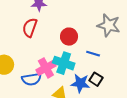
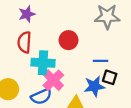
blue line: (93, 54) -> (101, 61), moved
cyan cross: (64, 63) -> (43, 63), moved

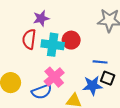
purple star: (27, 14) -> (41, 18), moved
cyan cross: (43, 63) -> (53, 45), moved

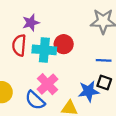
blue line: (100, 62) -> (104, 60), moved
blue semicircle: (42, 92) -> (35, 100), turned 66

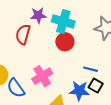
cyan cross: (44, 50) -> (63, 21), moved
blue line: (104, 60) -> (91, 69), moved
blue semicircle: (35, 100) -> (16, 88), moved

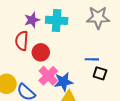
red circle: (65, 42) -> (41, 52), moved
blue star: (79, 91) -> (63, 82), moved

